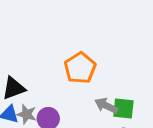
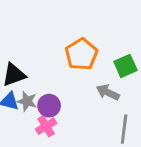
green square: (123, 108) -> (125, 66), moved, turned -30

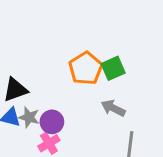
green square: (125, 66) -> (113, 68), moved

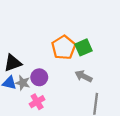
purple circle: (52, 122) -> (39, 77), moved

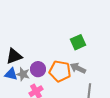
orange pentagon: (64, 47) -> (60, 71), moved, turned -30

